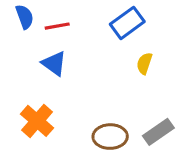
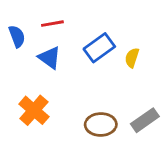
blue semicircle: (25, 17) -> (17, 36), moved
blue rectangle: (127, 23) -> (99, 48), moved

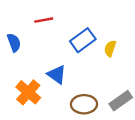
blue semicircle: (17, 36) -> (14, 43), moved
blue triangle: (50, 58) -> (57, 75), moved

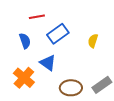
blue rectangle: (83, 40) -> (58, 34), moved
blue semicircle: (14, 43) -> (25, 41), moved

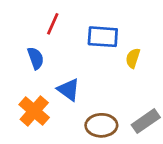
red line: (37, 17) -> (53, 24), turned -56
blue rectangle: (58, 34) -> (103, 37), moved, turned 40

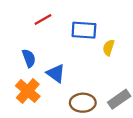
red line: (53, 24) -> (43, 20), turned 36
blue semicircle: (36, 58) -> (29, 58), moved

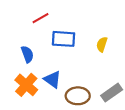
blue rectangle: (84, 30) -> (63, 39), moved
blue triangle: (56, 73) -> (53, 79), moved

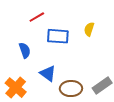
yellow semicircle: (102, 44) -> (89, 29), moved
orange cross: (26, 85) -> (16, 88), moved

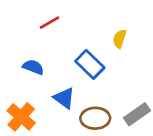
blue rectangle: (58, 36) -> (90, 64), moved, turned 40
blue semicircle: (25, 50) -> (33, 67), turned -49

